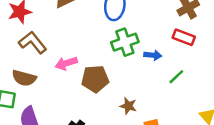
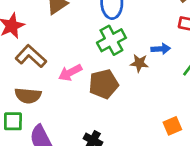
green cross: (125, 42) -> (111, 40), moved
brown star: (128, 106) -> (139, 63), moved

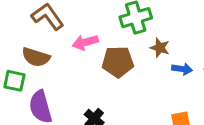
blue arrow: (161, 49) -> (182, 69), moved

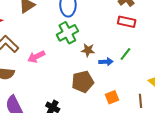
brown pentagon: (118, 62) -> (83, 82), moved

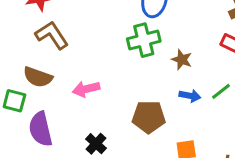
brown star: (88, 50) -> (182, 60), moved
pink arrow: (36, 57) -> (86, 89), moved

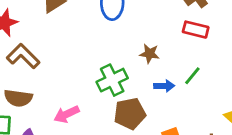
green cross: (144, 40) -> (112, 80), moved
pink arrow: (86, 89) -> (67, 114), moved

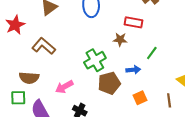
red rectangle: (196, 30) -> (133, 22), moved
brown L-shape: (23, 56) -> (44, 46), moved
blue arrow: (164, 86) -> (133, 70), moved

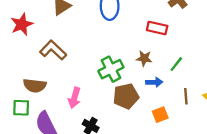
brown star: (120, 39) -> (144, 58), moved
pink arrow: (64, 87) -> (74, 98), turned -48
brown line: (169, 100) -> (186, 96), moved

